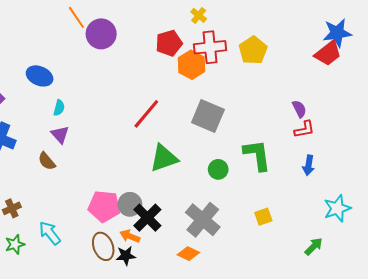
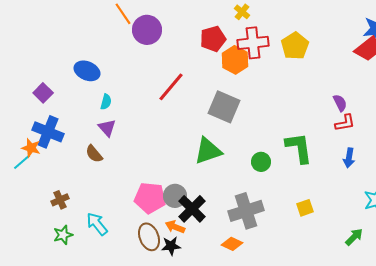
red line: (146, 114) -> (171, 87), moved
gray square: (208, 116) -> (224, 107), moved
gray cross: (203, 220) -> (246, 211), turned 32

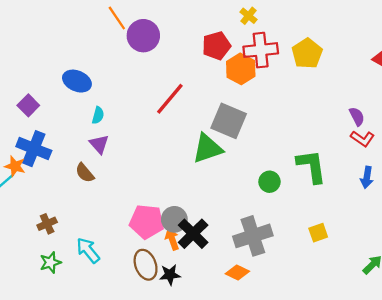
red L-shape: (345, 123) -> (362, 139), turned 45
green triangle: (208, 151) -> (208, 149), moved
orange arrow: (175, 227) -> (172, 239), moved, turned 48

